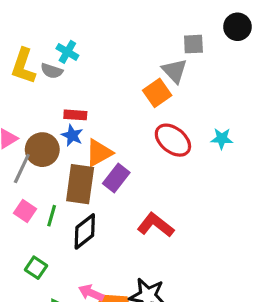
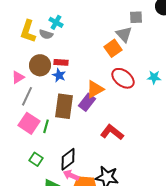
brown circle: (42, 150) -> (40, 65), moved
orange triangle: (99, 153) -> (95, 89), moved
pink square: (25, 211) -> (29, 123), size x1.5
black diamond: (85, 231) -> (68, 159), moved

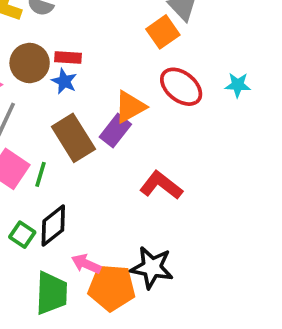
brown rectangle: (64, 106) -> (73, 138), turned -40
black diamond: (68, 159) -> (53, 226), moved

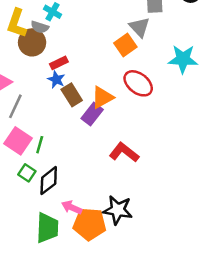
red rectangle: (68, 58) -> (59, 63), turned -30
brown circle: (30, 63) -> (32, 42), moved
cyan star: (238, 85) -> (183, 59), moved, size x1.6
brown rectangle: (73, 138) -> (72, 95), moved, size x0.7
green square: (22, 235) -> (27, 173), moved

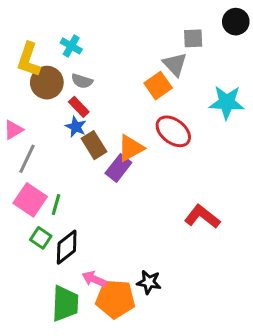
gray semicircle: (40, 27) -> (82, 81), moved
red rectangle: (59, 63) -> (79, 107), turned 72
red L-shape: (124, 152) -> (202, 217), moved
black star: (118, 210) -> (149, 282), size x0.7

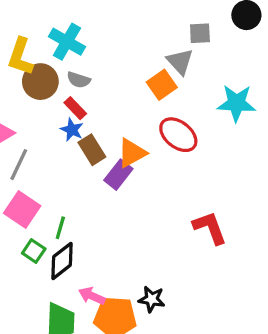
cyan cross: (71, 46) -> (67, 42), size x1.5
green line: (56, 204) -> (60, 228), moved
red L-shape: (202, 217) -> (210, 228), turned 32

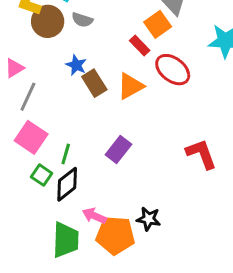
red rectangle: (75, 108) -> (140, 45), moved
purple rectangle: (118, 175) -> (118, 149), moved

